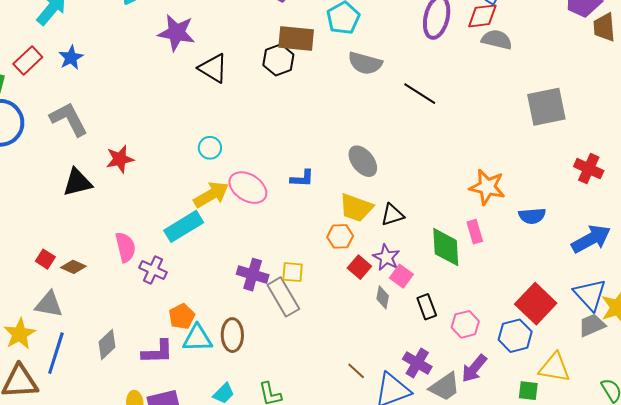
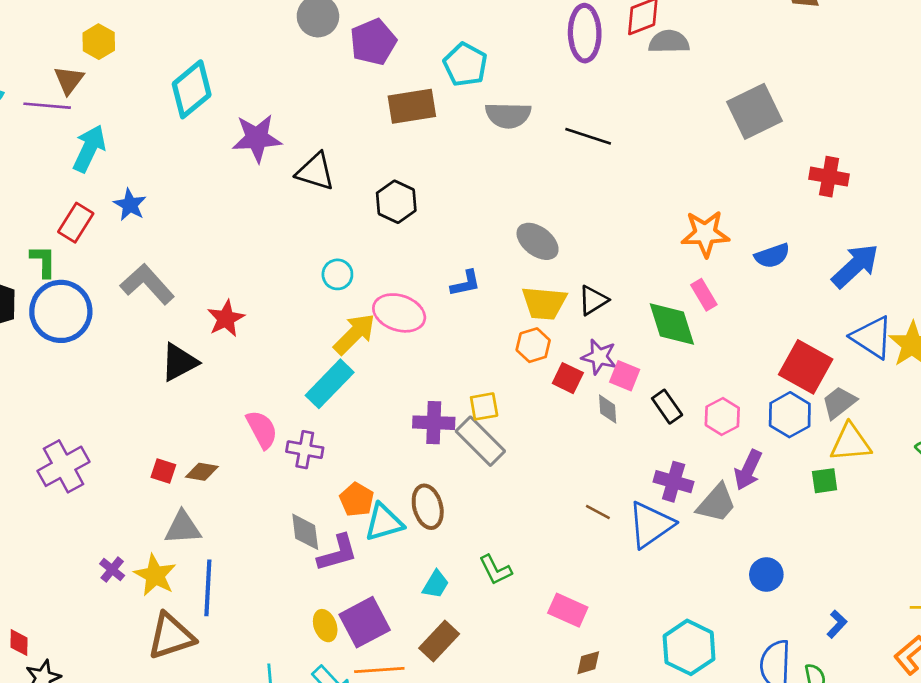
black hexagon: (278, 60) -> (396, 202), moved
gray trapezoid: (592, 325) -> (839, 402), moved
gray diamond: (107, 344) -> (305, 532), moved, turned -40

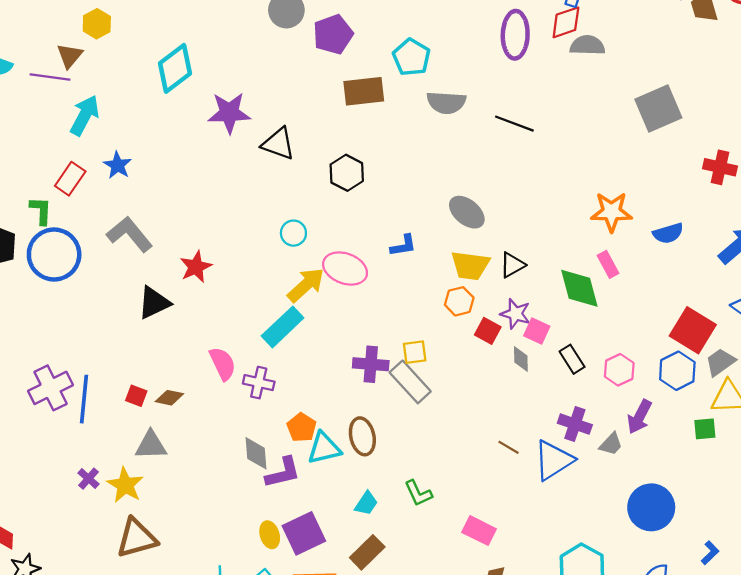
gray trapezoid: (716, 503) -> (611, 444), size x0.7
blue circle: (766, 575) -> (651, 507), size x1.6
blue line: (208, 588) -> (84, 399), moved

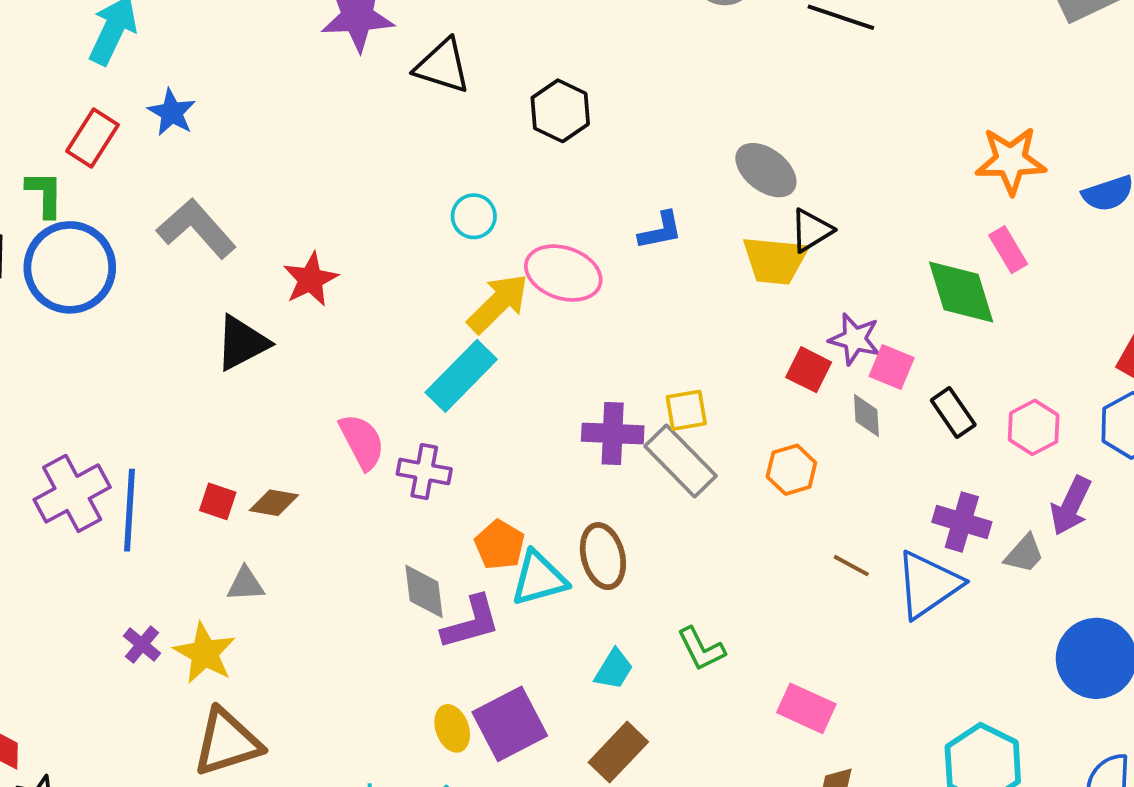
black triangle: (512, 265) -> (811, 230), moved
orange hexagon: (459, 301) -> (791, 470), moved
gray triangle: (151, 445) -> (246, 584), size x0.7

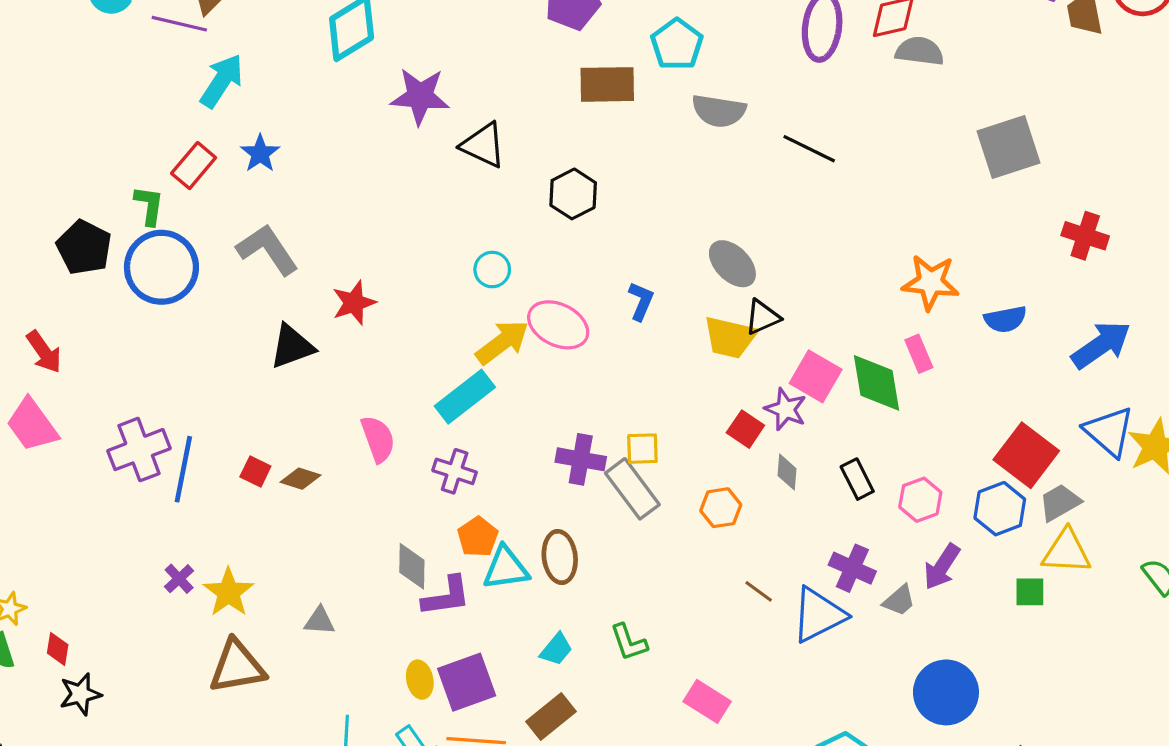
blue L-shape: (660, 231) -> (641, 301), turned -63
pink square: (892, 367) -> (816, 376), moved, size x1.4
purple cross: (424, 472) -> (455, 471), moved
gray triangle: (246, 584) -> (319, 621), moved

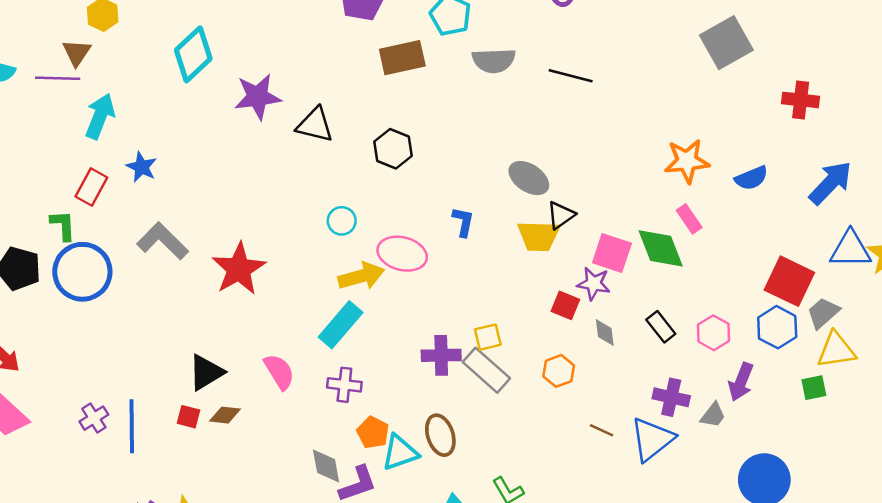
red star: (354, 303) -> (239, 269), size x1.5
yellow arrow: (502, 342) -> (361, 276), turned 33
black triangle: (292, 346) -> (206, 372), moved
blue triangle: (1109, 432) -> (850, 249), turned -30
purple cross: (139, 450) -> (94, 418), size x0.6

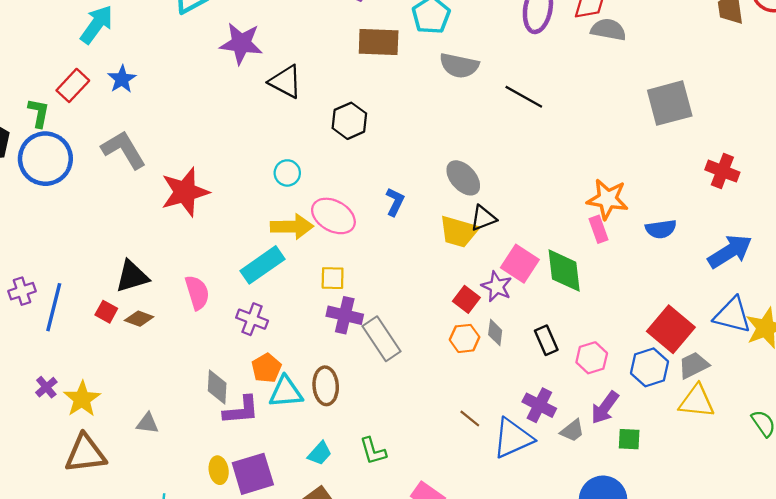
pink rectangle: (689, 219) -> (599, 229), moved
yellow square: (488, 337) -> (333, 278), moved
orange hexagon: (559, 371) -> (465, 338), moved
green square: (814, 388) -> (629, 439), moved

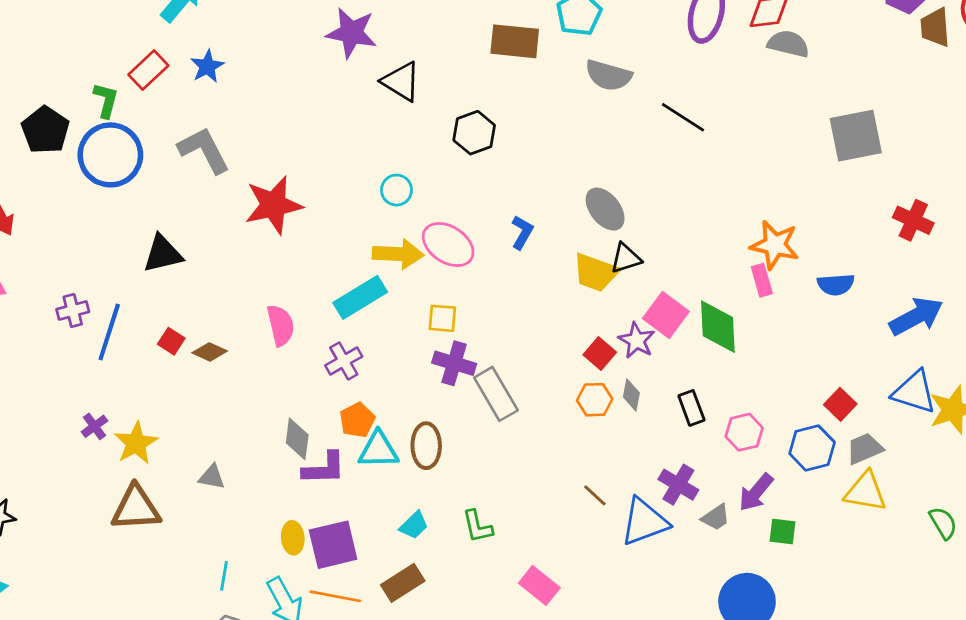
black triangle: (132, 276) -> (163, 254), moved
purple cross: (252, 319) -> (344, 361), turned 36
red square: (671, 329) -> (840, 404), size x0.6

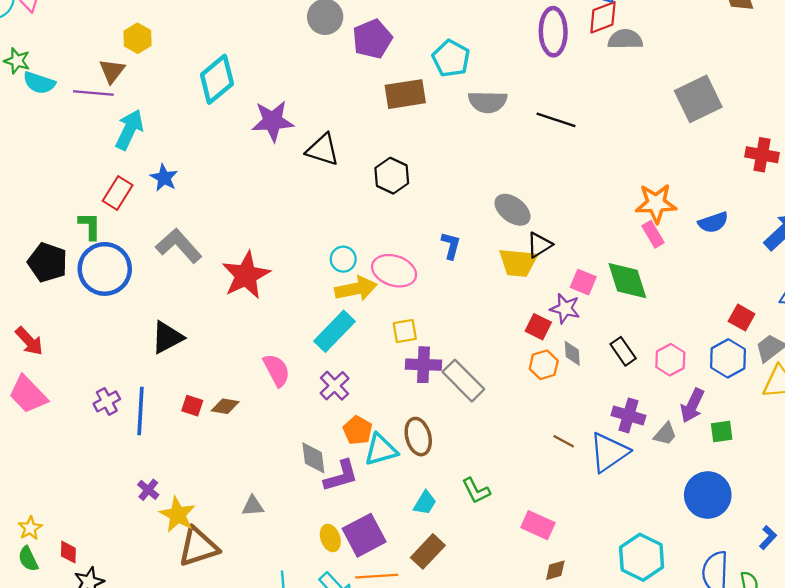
cyan circle: (396, 190) -> (343, 259), moved
pink square: (666, 315) -> (583, 282), size x0.7
yellow star: (136, 443) -> (178, 515), moved

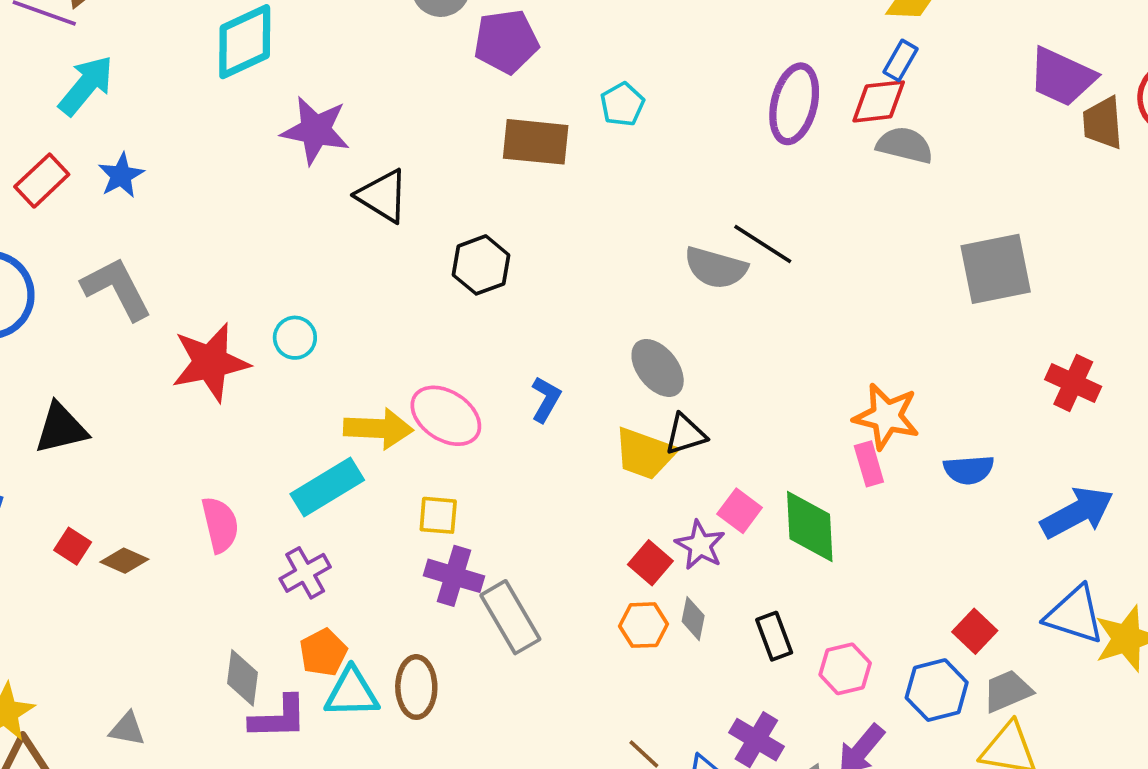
cyan pentagon: (451, 58) -> (622, 104), size x0.7
gray semicircle: (488, 102) -> (716, 268), moved
cyan circle: (343, 259) -> (295, 338), moved

